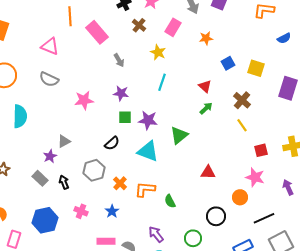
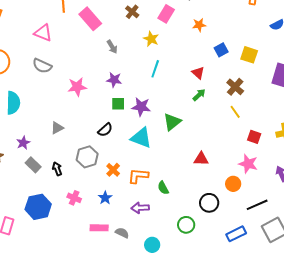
red square: (261, 150) -> (254, 137), turned 32
purple star: (50, 156) -> (23, 143), moved
purple arrow: (156, 234) -> (140, 208), moved, turned -54

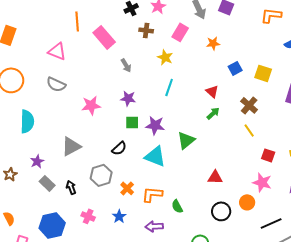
brown cross: (132, 12) -> (146, 30), turned -32
gray triangle: (57, 128) -> (71, 146), size x1.5
black circle: (209, 203) -> (221, 211), moved

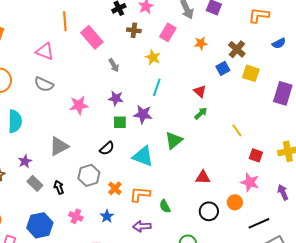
brown cross: (249, 105) -> (237, 49), moved
purple star: (155, 125) -> (143, 114), moved

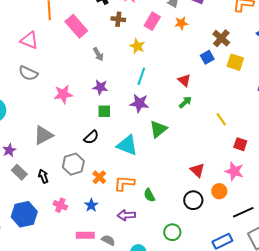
orange star: (201, 43) -> (181, 23), moved
purple star: (143, 114) -> (139, 103), moved
red triangle: (203, 177) -> (197, 170), moved, turned 42

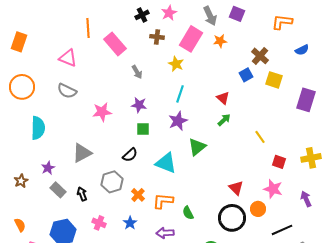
pink rectangle: (152, 21) -> (191, 39), size x1.4
purple star: (139, 103) -> (178, 121), turned -30
black circle: (193, 200) -> (232, 218), size x1.4

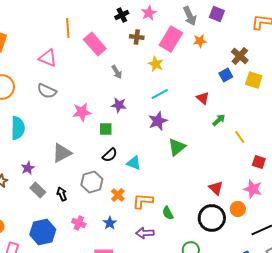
cyan line: (180, 94) -> (160, 94), turned 42
green arrow: (224, 120) -> (219, 120), moved
green square: (143, 129) -> (106, 129), moved
cyan triangle: (166, 163) -> (134, 163), moved, size x0.7

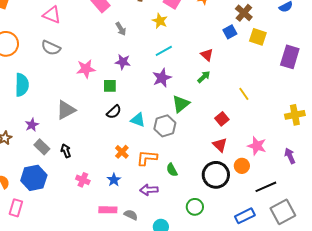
green arrow: (219, 120) -> (204, 77), moved
red square: (259, 162) -> (222, 119), moved, turned 32
gray hexagon: (92, 182) -> (165, 126), moved
blue hexagon: (43, 232) -> (34, 178), moved

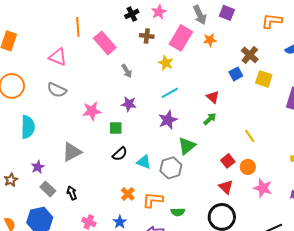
orange circle: (242, 166) -> (248, 167), moved
green semicircle: (172, 170) -> (178, 212), turned -64

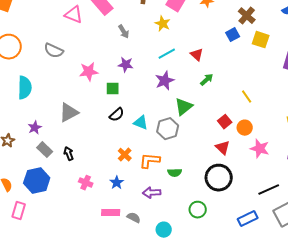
pink triangle: (58, 57) -> (74, 15), moved
red triangle: (213, 97) -> (197, 55), moved

